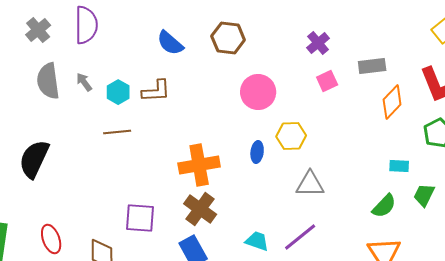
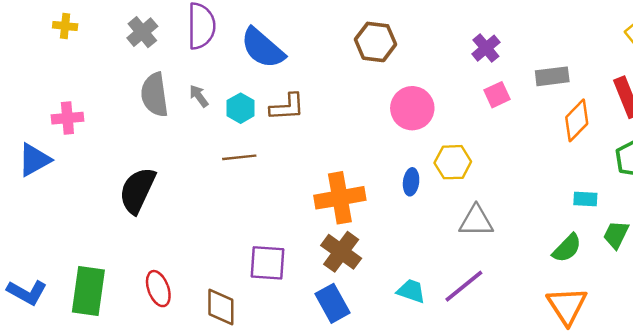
blue semicircle: (170, 43) -> (263, 48), moved, size x1.4

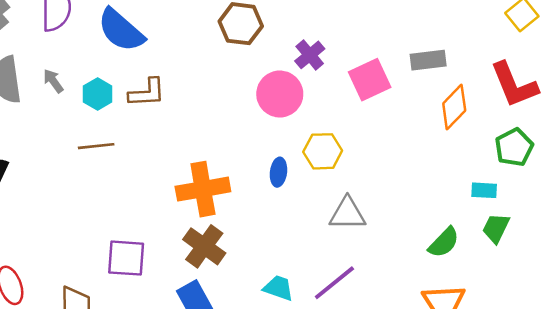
purple cross: (486, 48) -> (310, 55), moved
pink square: (497, 95) -> (370, 80), size x1.5
cyan rectangle: (585, 199) -> (484, 190), moved

